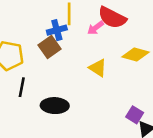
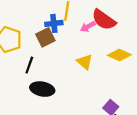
black line: (22, 87) -> (29, 65), moved

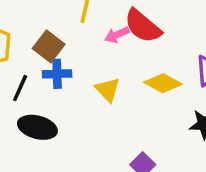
blue cross: (54, 23) -> (57, 74), moved
brown square: (45, 37) -> (49, 46), turned -30

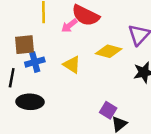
brown square: (49, 46) -> (24, 45), turned -30

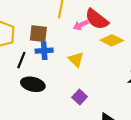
yellow diamond: (109, 51) -> (112, 40), moved
purple square: (108, 110) -> (80, 97), moved

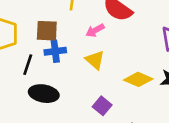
pink arrow: (81, 25) -> (95, 30), moved
yellow diamond: (112, 40) -> (138, 79), moved

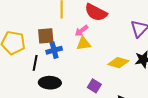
yellow triangle: (95, 60) -> (84, 44), moved, turned -42

